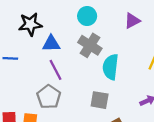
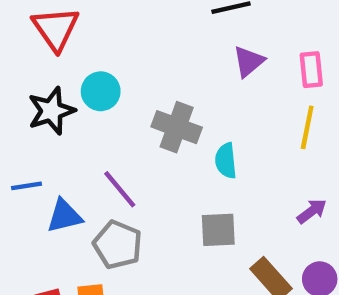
cyan circle: (87, 16) -> (101, 91), moved
blue triangle: (51, 44) -> (64, 216), moved
cyan semicircle: (111, 67) -> (226, 161), size x0.7

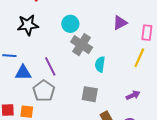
cyan circle: (101, 91) -> (70, 24), moved

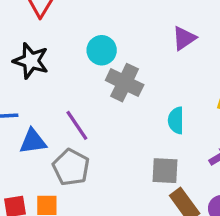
black star: (28, 25) -> (31, 61), turned 30
cyan semicircle: (100, 64) -> (176, 120), moved
gray square: (90, 94) -> (165, 171), moved

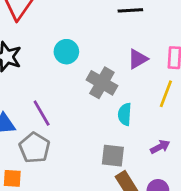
purple triangle: (184, 38) -> (138, 59), moved
gray cross: (125, 83) -> (102, 83), moved

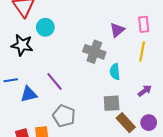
cyan circle: (66, 52) -> (45, 27), moved
gray pentagon: (35, 148) -> (64, 116), moved

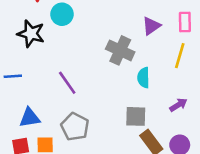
blue triangle: (29, 94) -> (30, 118), moved

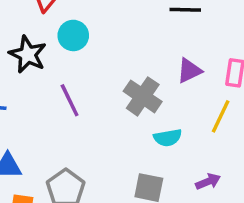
cyan semicircle: (143, 78) -> (168, 138), turned -108
purple line: (67, 83) -> (70, 100), moved

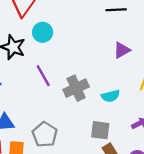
gray cross: (143, 96) -> (76, 88), moved, turned 35

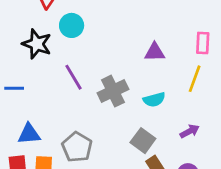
purple triangle: (122, 50) -> (155, 52), moved, turned 30
gray square: (100, 130) -> (143, 141), turned 30

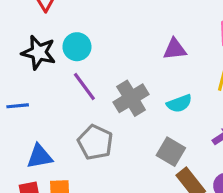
cyan circle: (72, 25) -> (77, 47), moved
gray pentagon: (77, 147) -> (95, 142), moved

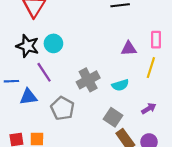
purple triangle: (175, 49) -> (129, 49), moved
purple line: (84, 87) -> (44, 72), moved
blue triangle: (40, 156) -> (28, 97), moved

